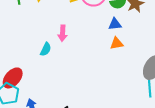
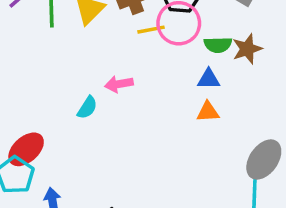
pink arrow: (63, 33) -> (119, 84), turned 70

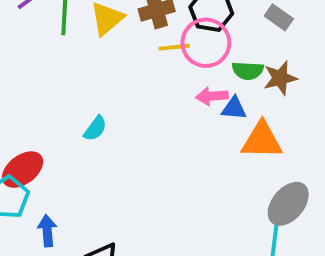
pink arrow: (119, 84) -> (212, 96), moved
orange triangle: (208, 112) -> (262, 140), moved, size x1.6

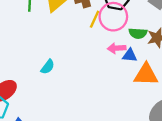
yellow line: (174, 47) -> (95, 19), turned -60

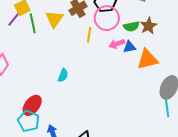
yellow line: (95, 19) -> (89, 35), moved

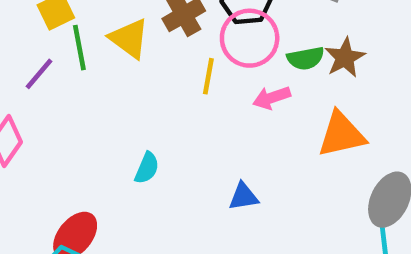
purple line: (14, 19) -> (39, 74), moved
yellow triangle: (54, 19) -> (129, 38), turned -30
blue triangle: (129, 47) -> (243, 196), moved

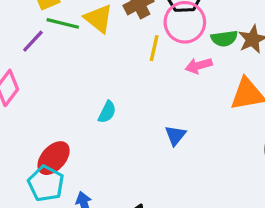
green line: (79, 48) -> (63, 23), turned -68
blue triangle: (243, 196) -> (175, 135), turned -45

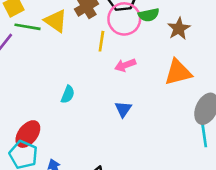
green semicircle: (224, 38) -> (149, 15), moved
pink arrow: (199, 66) -> (125, 65), moved

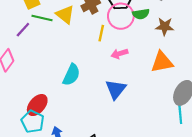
brown star: (179, 29) -> (165, 26), turned 30
cyan semicircle: (68, 94) -> (71, 75), size x1.5
blue triangle: (123, 109) -> (116, 89), size x1.5

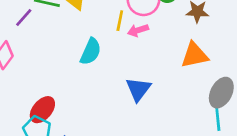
pink arrow: (119, 54) -> (138, 30), moved
cyan semicircle: (71, 75) -> (91, 52), moved

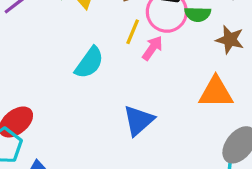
pink arrow: (138, 30) -> (152, 48), turned 132

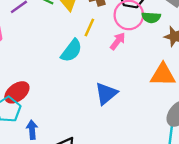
yellow line: (133, 32) -> (89, 27), moved

